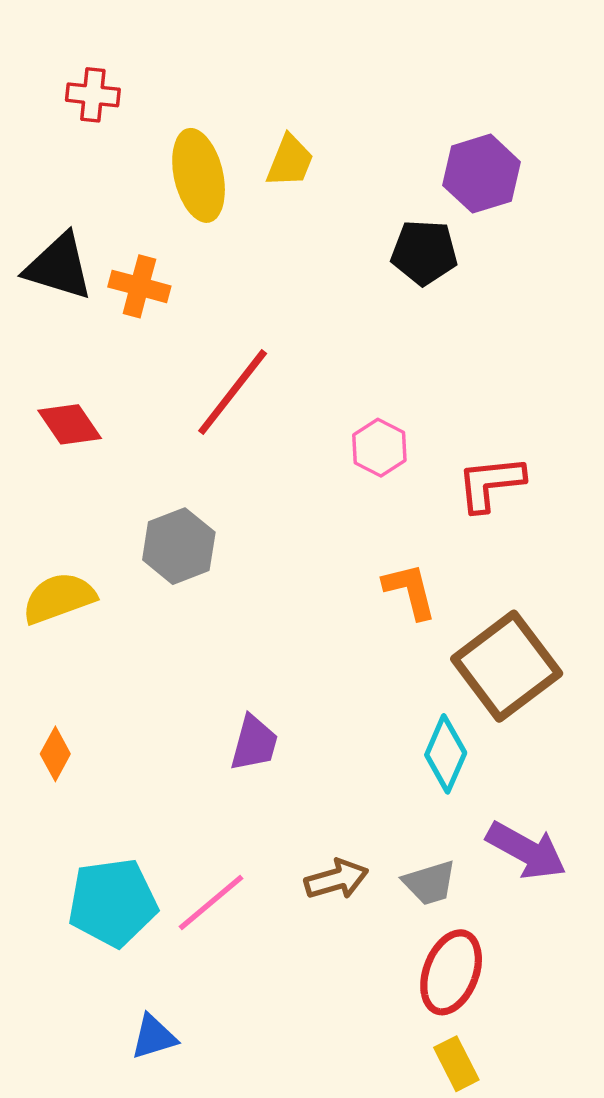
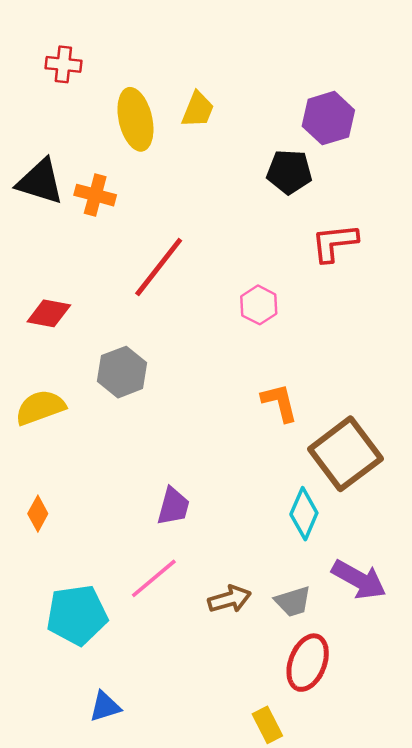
red diamond: (70, 424) -> (49, 313), moved, turned -45
red L-shape: (490, 483) -> (334, 243), moved
pink line: (211, 903) -> (154, 578), moved
yellow rectangle: (456, 1064) -> (267, 725), moved

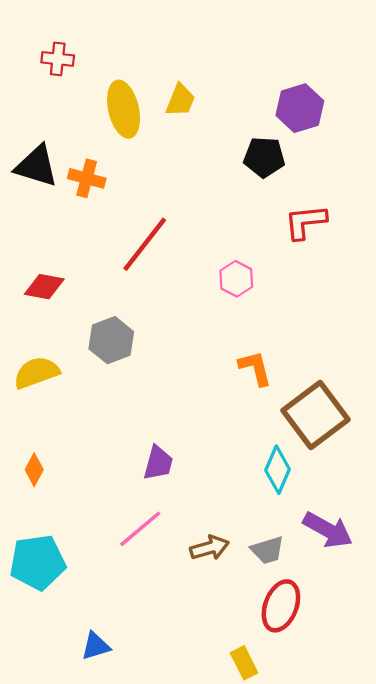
cyan pentagon: (77, 615) -> (38, 562), moved

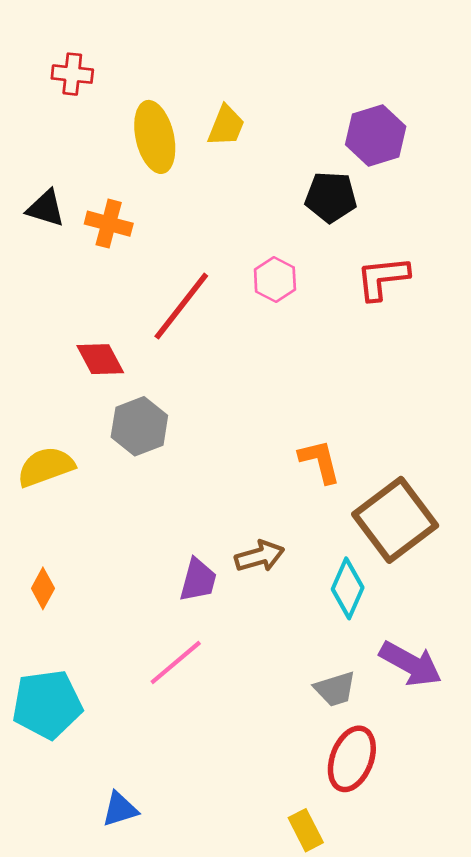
black triangle: (36, 166) -> (46, 208), size x0.7
pink hexagon: (236, 279) -> (275, 280), moved
red diamond: (44, 287) -> (100, 359), moved, turned 51
brown arrow: (209, 548) -> (260, 556), moved

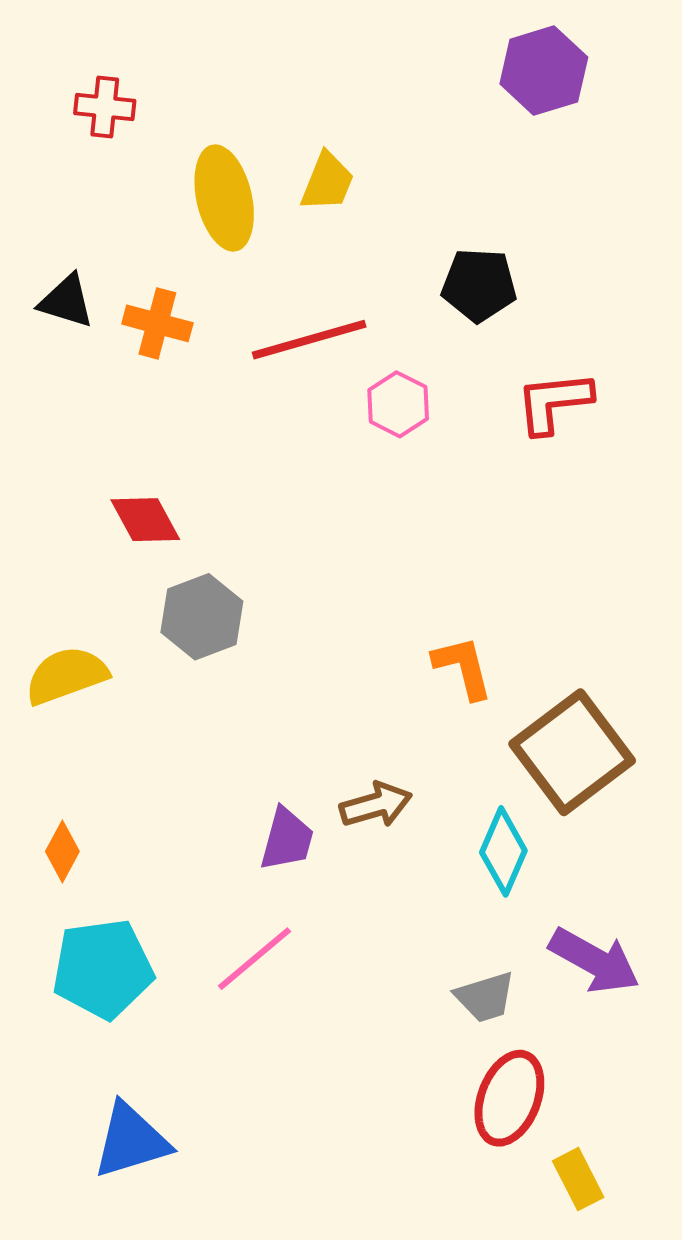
purple hexagon: (376, 136) -> (544, 71), moved
red line: (181, 306) -> (309, 340), moved, turned 36
cyan pentagon: (47, 704) -> (103, 969), moved
blue triangle: (120, 809) -> (131, 1141), moved, size x1.5
yellow rectangle: (306, 830) -> (578, 1179), moved

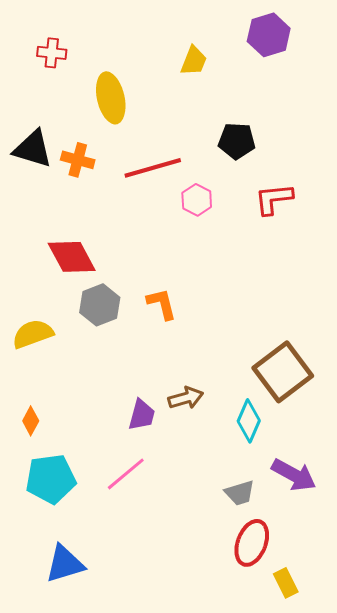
yellow trapezoid: (327, 182) -> (194, 61), moved
black triangle: (66, 301) -> (33, 149), size x1.4
red diamond: (145, 520) -> (72, 257), size x1.4
orange L-shape: (463, 667) -> (162, 304), moved

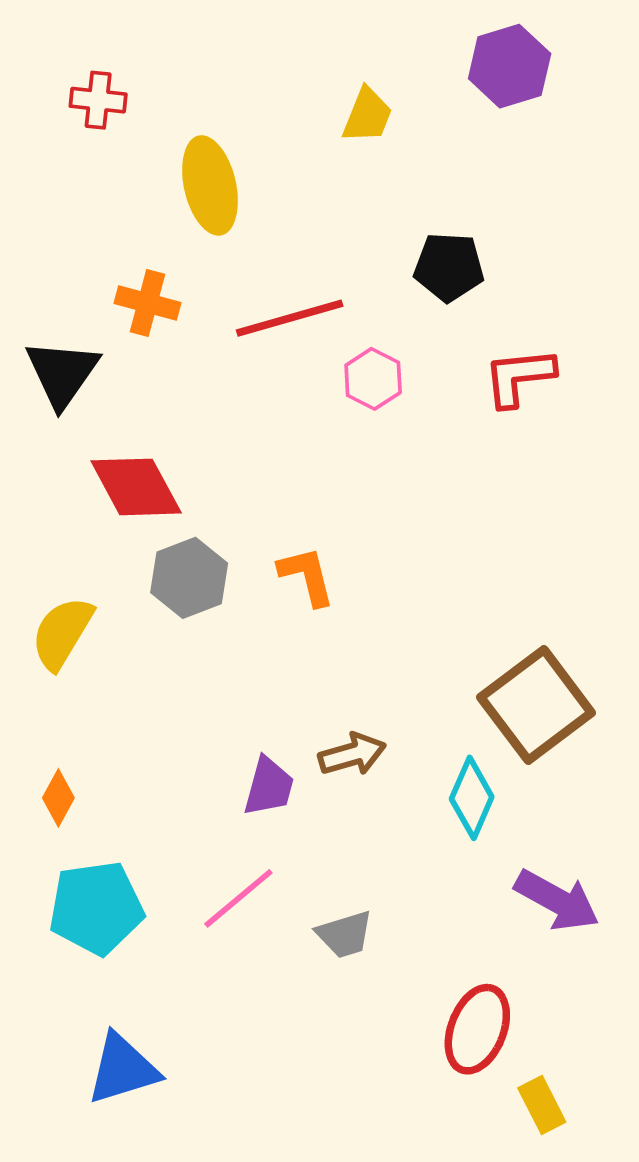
black triangle: (33, 149) -> (62, 373), moved, turned 48
yellow semicircle: (33, 334) -> (62, 633), turned -39
gray trapezoid: (240, 493) -> (345, 934), moved

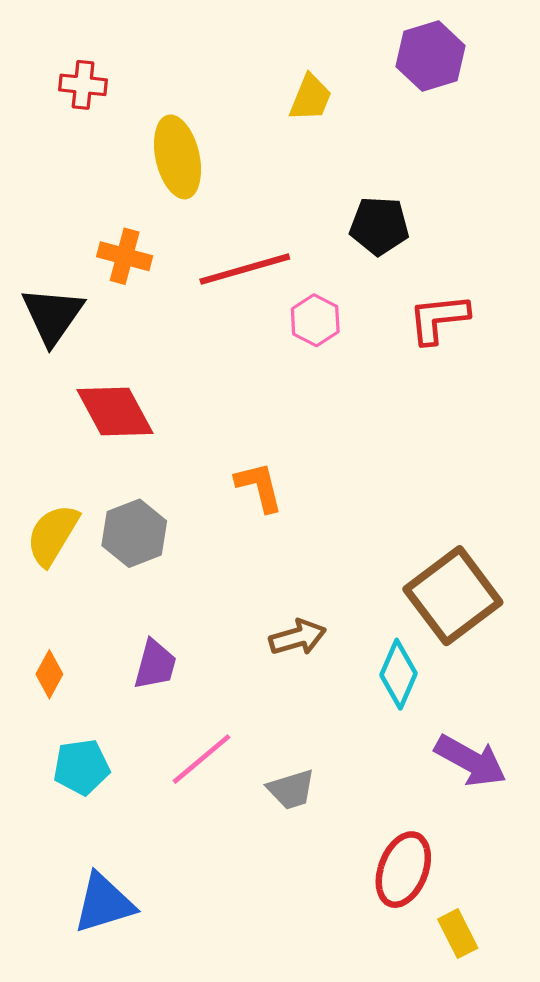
gray hexagon: (189, 578) -> (134, 533), moved
purple trapezoid: (269, 787) -> (155, 665), moved
cyan pentagon: (96, 908) -> (81, 767), size x0.7

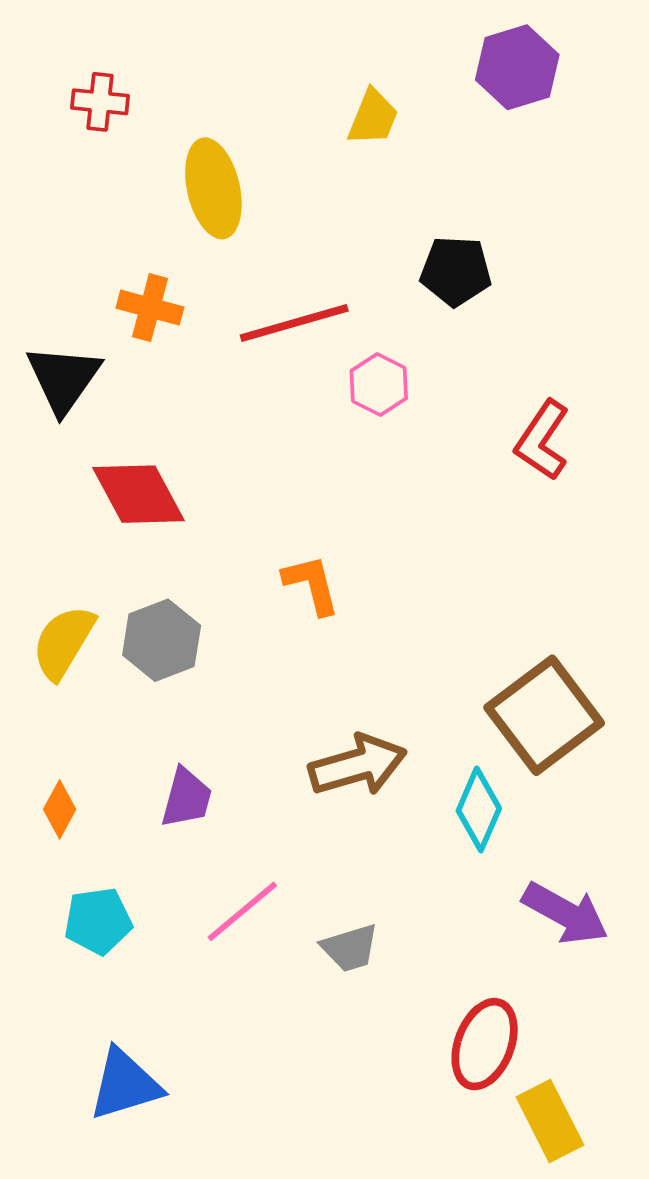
red L-shape: (439, 319) -> (542, 440), moved, turned -50
brown arrow: (298, 637) -> (358, 765), size x1.4
yellow rectangle: (458, 934) -> (550, 1121), size x1.4

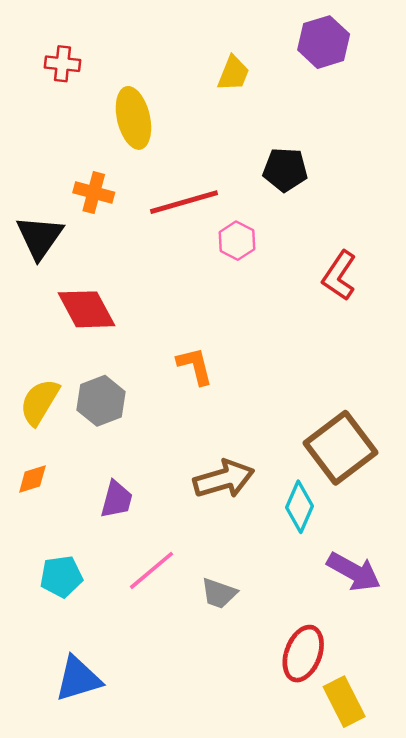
orange diamond: (60, 809) -> (32, 479), moved, turned 44
gray trapezoid: (350, 948) -> (219, 593), turned 36

